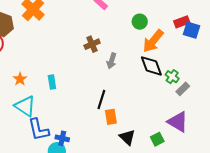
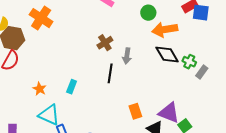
orange arrow: (153, 41) -> (165, 30), turned 50
cyan rectangle: (52, 82) -> (72, 87), turned 40
black line: (101, 99) -> (110, 73), moved
purple triangle: (178, 122) -> (169, 113), moved

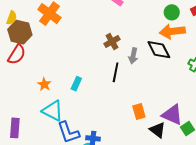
green circle: (148, 13) -> (172, 12), moved
black diamond: (167, 54) -> (159, 50), moved

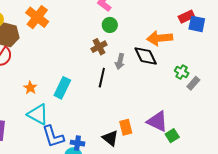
green circle: (172, 12) -> (110, 25), moved
cyan rectangle: (76, 84) -> (62, 88), size x1.5
orange rectangle: (139, 111) -> (126, 127), moved
black triangle: (158, 130) -> (110, 138), moved

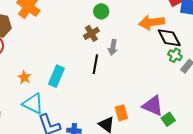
black diamond: (146, 56) -> (169, 38), moved

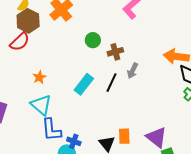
green circle: (101, 11) -> (93, 40), moved
cyan rectangle: (56, 76) -> (84, 84), moved

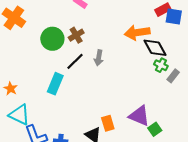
green circle: (93, 40) -> (52, 39), size x1.5
brown cross: (115, 52) -> (76, 35), moved
black line: (111, 83) -> (75, 61), moved, turned 36

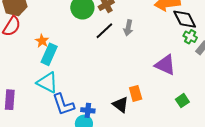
cyan rectangle: (55, 84) -> (49, 54), moved
orange star: (11, 89) -> (42, 41), moved
purple triangle: (139, 116) -> (165, 65), moved

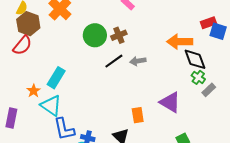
gray arrow: (128, 28) -> (138, 61), turned 63
orange star: (42, 41) -> (34, 91), moved
orange rectangle: (136, 93) -> (138, 115), moved

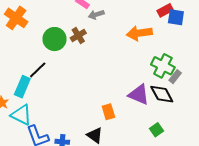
black diamond: (195, 59) -> (162, 94), moved
black line: (114, 61) -> (38, 70), moved
gray arrow: (138, 61) -> (96, 15), moved
green cross: (198, 77) -> (163, 66), size x1.6

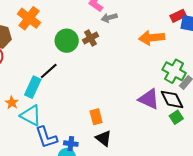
orange rectangle: (108, 112) -> (96, 117), moved
green square: (157, 130) -> (176, 117), moved

